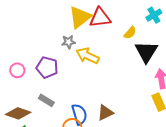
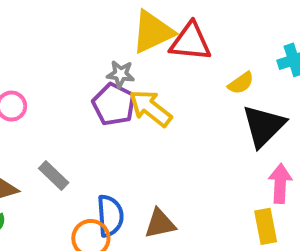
purple pentagon: (47, 67) -> (114, 104), moved

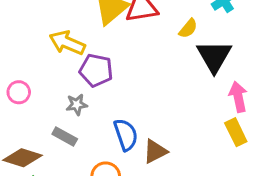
gray star: (121, 74) -> (77, 105), moved
yellow arrow: (151, 108) -> (67, 43), moved
blue semicircle: (110, 216) -> (126, 135), moved

